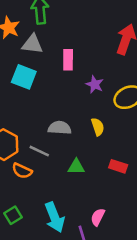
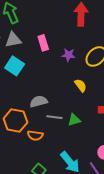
cyan square: (24, 77) -> (15, 66), turned 30
gray semicircle: (60, 128) -> (39, 101), moved
gray line: (39, 151) -> (54, 117), moved

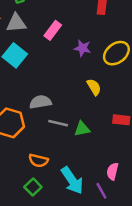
pink rectangle: (43, 43) -> (53, 30), turned 49
orange semicircle: (35, 135) -> (38, 161), moved

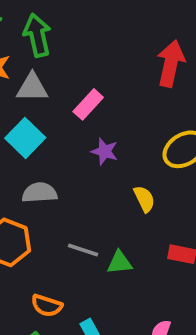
purple star: (83, 48) -> (105, 151), moved
gray semicircle: (40, 102) -> (40, 193), moved

